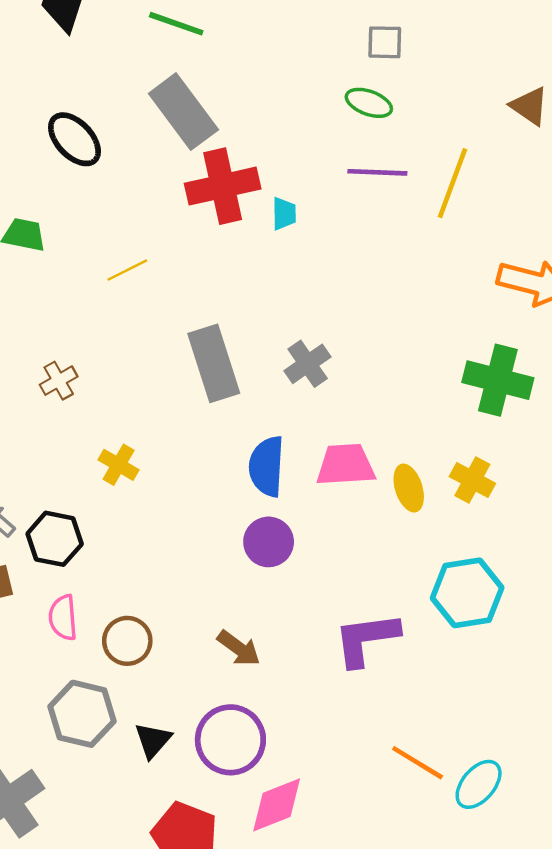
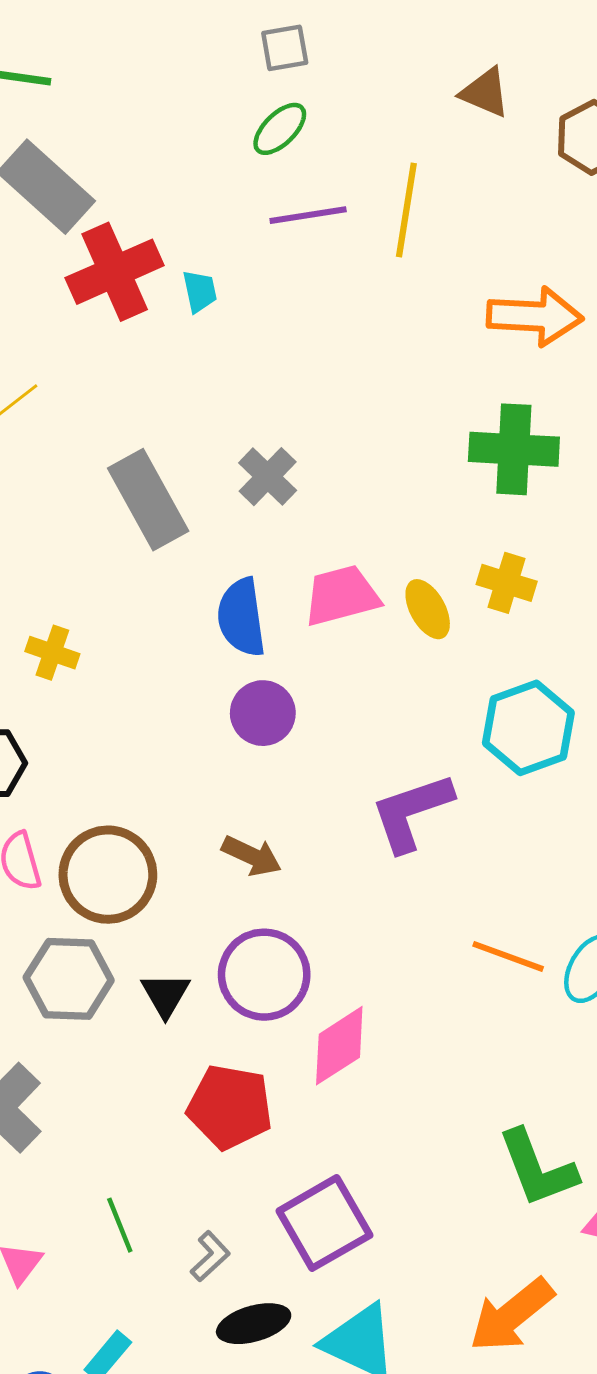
green ellipse: (369, 103) -> (280, 129), turned -54
brown circle: (127, 641) -> (108, 875), size x1.5

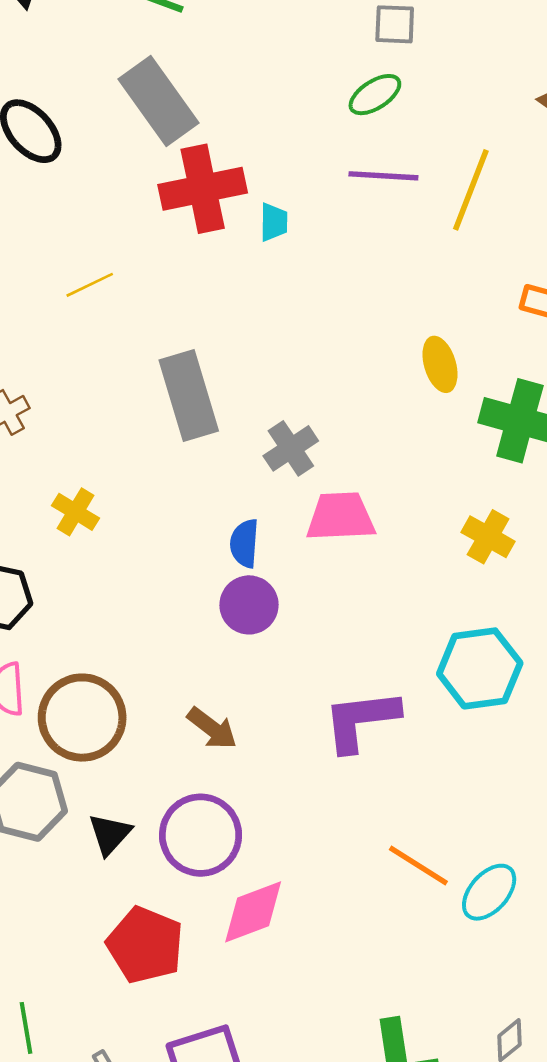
gray cross: (268, 477) -> (291, 448), moved
yellow ellipse: (428, 609) -> (440, 364), moved
blue semicircle: (241, 617) -> (244, 543), moved, size x0.7

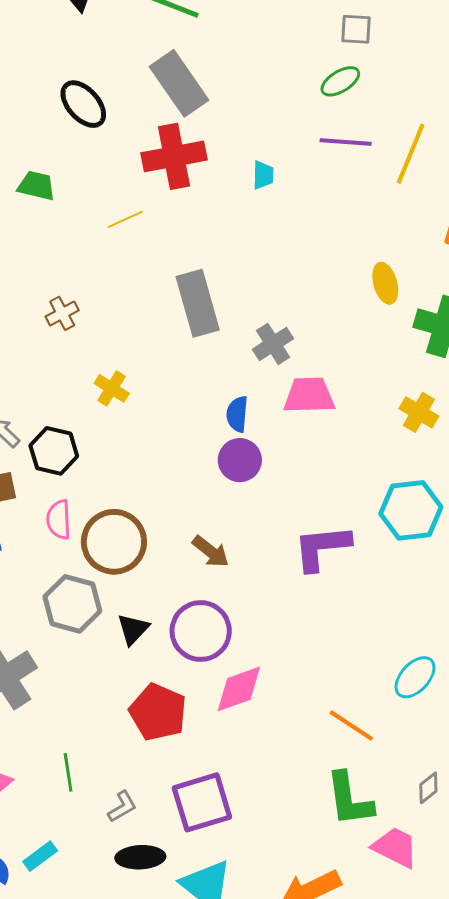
red cross: (203, 189) -> (174, 156), moved
orange line: (418, 866) -> (351, 726), moved

